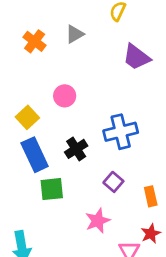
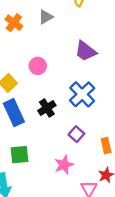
purple trapezoid: (136, 57) -> (86, 51), moved
blue cross: (121, 132) -> (82, 94), turned -30
green square: (52, 189) -> (20, 155), moved

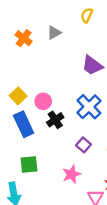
pink circle: (38, 66) -> (43, 101), moved

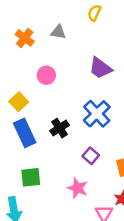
gray triangle: (54, 33) -> (58, 32), turned 40
pink circle: (43, 101) -> (46, 75), moved
pink star: (72, 174) -> (78, 188), turned -30

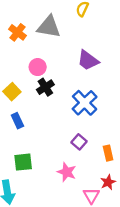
gray triangle: (58, 32) -> (49, 27), size x1.6
black cross: (60, 128) -> (45, 87), moved
blue rectangle: (25, 133) -> (17, 121), size x0.6

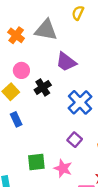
purple trapezoid: (88, 60) -> (66, 62), moved
pink circle: (38, 67) -> (21, 70), moved
green square: (23, 162) -> (36, 162), moved

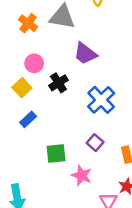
blue rectangle: (16, 119) -> (28, 119), turned 72
green square: (36, 162) -> (56, 153), moved

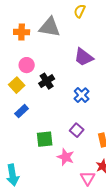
orange cross: (28, 23) -> (22, 32), turned -35
purple trapezoid: (85, 54) -> (84, 57), moved
blue cross: (101, 100) -> (82, 95), size x0.7

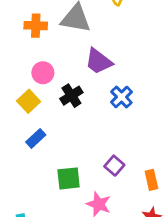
purple trapezoid: (84, 57) -> (99, 61), moved
blue cross: (82, 95) -> (121, 97), moved

